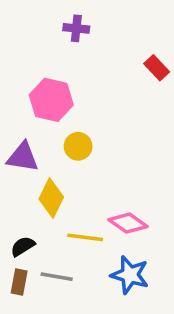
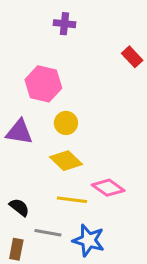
yellow diamond: (51, 198) -> (66, 161), moved, turned -72
black semicircle: (23, 246) -> (19, 207), turned 70
blue star: (130, 275) -> (89, 240), moved
brown rectangle: (19, 282) -> (16, 249), moved

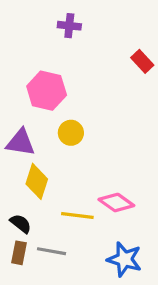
yellow diamond: (66, 161) -> (37, 181), moved, turned 64
blue star: (89, 240) -> (124, 259), moved
brown rectangle: (16, 249) -> (19, 253), moved

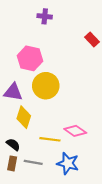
yellow circle: (71, 133) -> (46, 86), size x1.6
blue star: (124, 259) -> (68, 163), moved

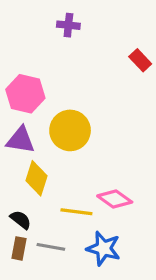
pink hexagon: (30, 58) -> (25, 94), moved

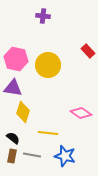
red rectangle: (140, 60) -> (88, 51), moved
yellow circle: (70, 130) -> (48, 65), moved
pink diamond: (115, 199) -> (81, 113), moved

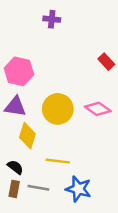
yellow circle: (48, 65) -> (58, 109), moved
pink diamond: (81, 113) -> (98, 109), moved

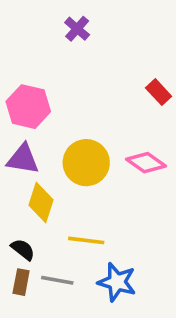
purple cross: (52, 19) -> (77, 29), turned 35

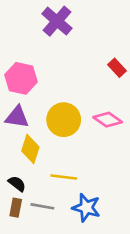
purple cross: (77, 29) -> (57, 21), size x1.6

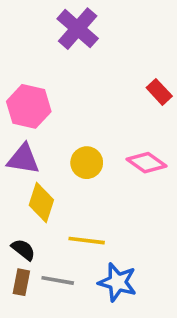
yellow circle: (64, 120) -> (87, 163), size x0.7

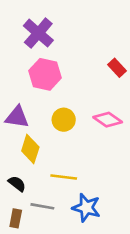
purple cross: (78, 29) -> (38, 33), moved
pink hexagon: (29, 106) -> (45, 74), moved
brown rectangle: (21, 282) -> (16, 218), moved

